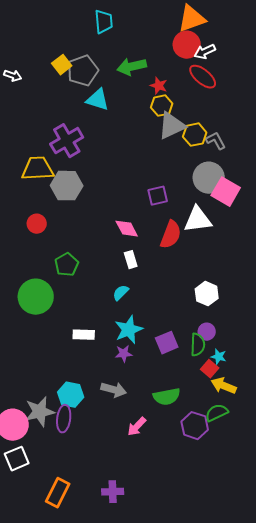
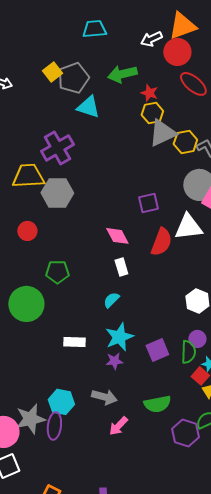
cyan trapezoid: (104, 22) -> (94, 29), turned -90
white arrow: (205, 52) -> (151, 39), moved
green pentagon: (67, 265) -> (57, 272), turned 30
pink arrow: (137, 427) -> (118, 426), moved

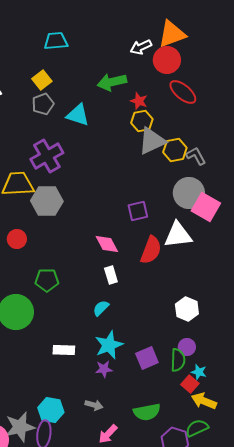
cyan trapezoid: (94, 29) -> (56, 41), moved
gray pentagon: (73, 78) -> (43, 104), moved, size x0.7
gray arrow: (104, 397) -> (94, 405), size x0.7

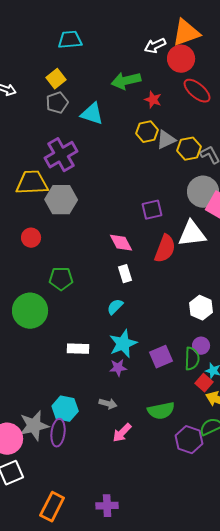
yellow hexagon: (142, 121) -> (147, 132), moved
gray triangle: (152, 141) -> (166, 140), size x0.7

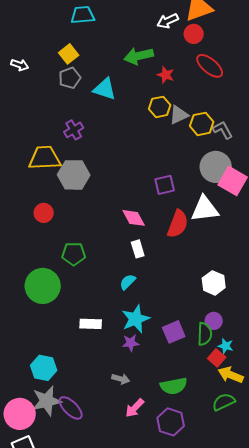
red circle: (181, 59) -> (194, 34), size x0.7
purple cross: (61, 155) -> (74, 130), size x0.6
cyan hexagon: (65, 409) -> (44, 368), moved
purple ellipse: (58, 433) -> (71, 408), turned -52
purple hexagon: (189, 440) -> (171, 422), moved

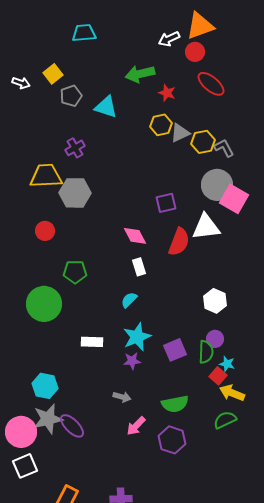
yellow square: (69, 54) -> (53, 74), moved

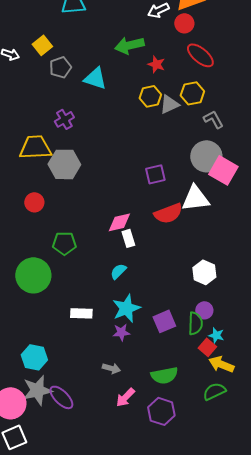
yellow hexagon: (203, 142) -> (192, 93), moved
pink diamond: (135, 236) -> (119, 222), moved, turned -75
red semicircle: (179, 242) -> (168, 213), turned 48

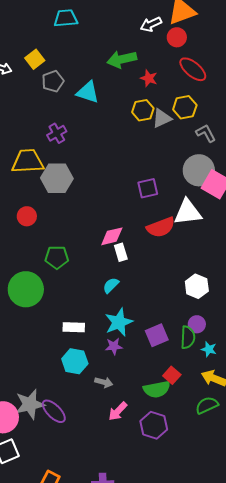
red square: (207, 347) -> (172, 375), moved
cyan hexagon: (34, 357) -> (75, 361), moved

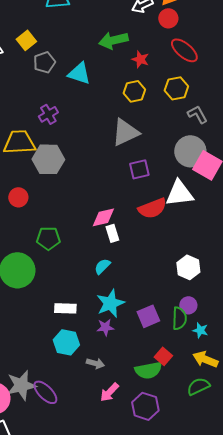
gray triangle: (162, 118) -> (125, 132), moved, size x1.4

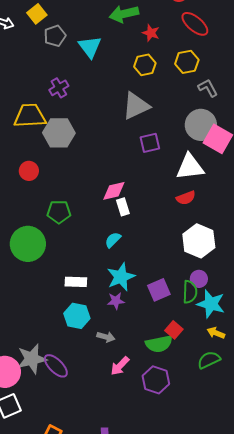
cyan triangle: (79, 73) -> (90, 47), turned 35
red semicircle: (152, 208) -> (186, 198), moved, size x0.7
white hexagon: (188, 267) -> (199, 241), size x1.4
cyan star: (200, 330) -> (211, 304), size x1.8
yellow arrow: (205, 359) -> (216, 333), size x0.7

